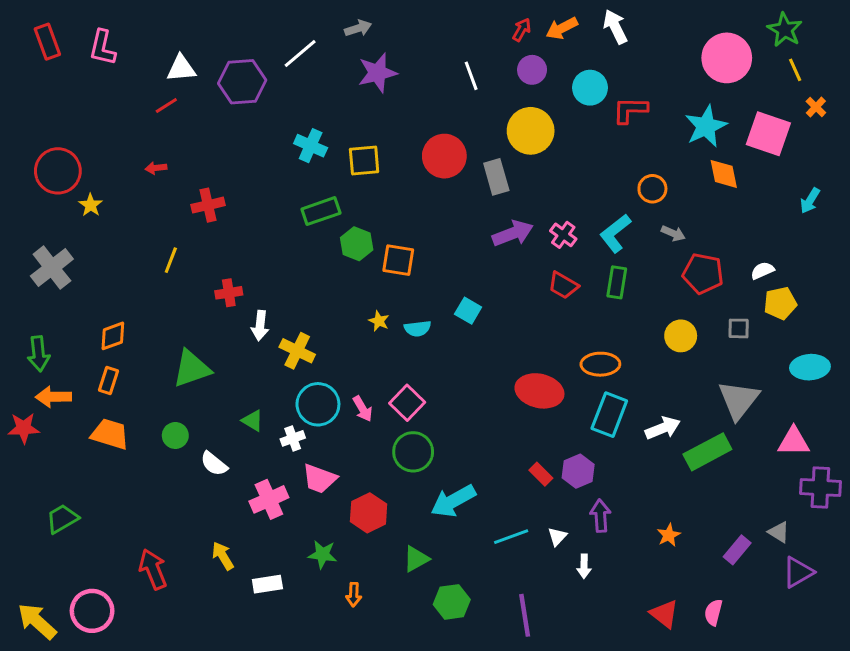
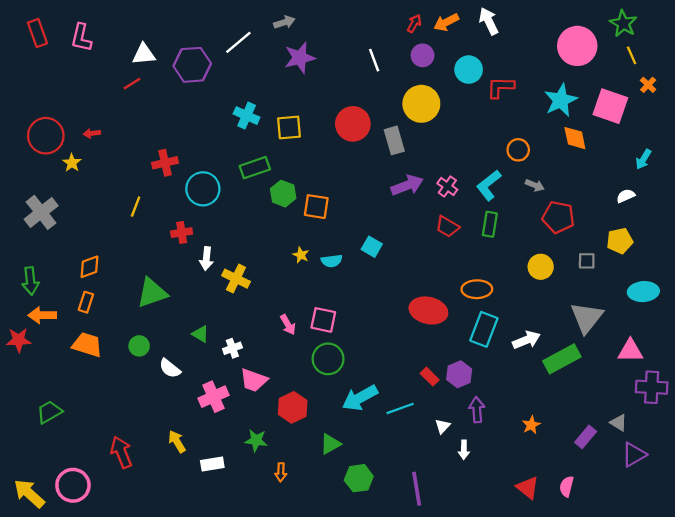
red arrow: (156, 168) -> (92, 133), moved
white semicircle: (762, 271) -> (626, 196), moved
pink square: (407, 403) -> (323, 320), turned -32
cyan circle: (318, 404) -> (203, 189), moved
cyan line: (511, 537) -> (400, 408), moved

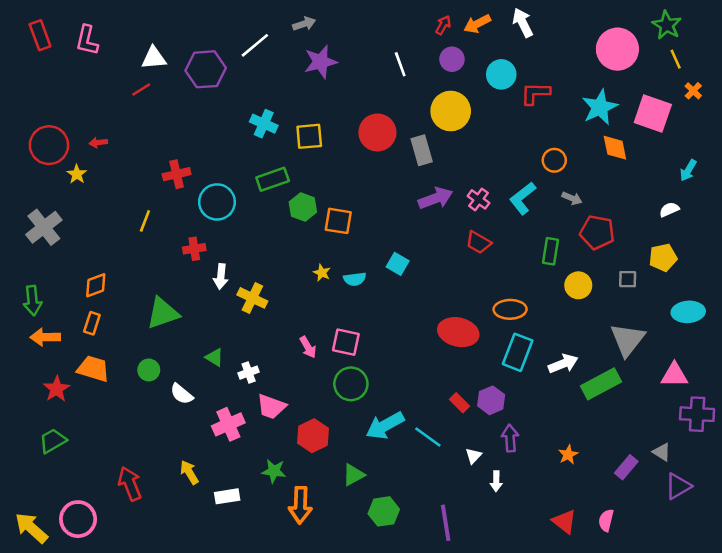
green rectangle: (490, 224) -> (550, 251), moved
red star: (19, 340) -> (57, 389), moved, turned -30
cyan line: (400, 408) -> (428, 437), turned 56
orange arrow: (281, 472) -> (300, 505), size x1.8

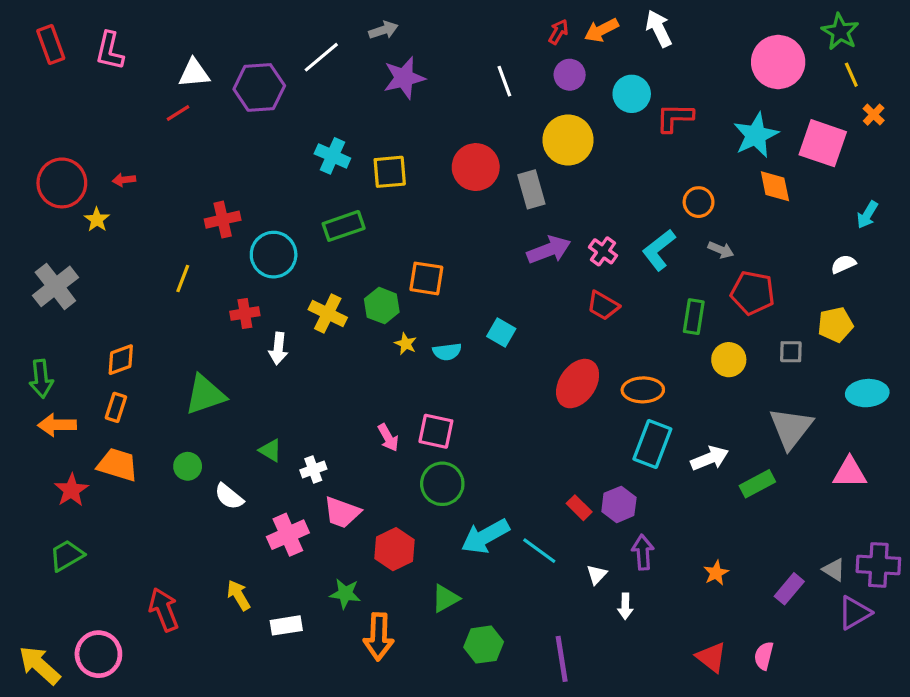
green hexagon: (303, 207) -> (382, 306), moved
yellow cross: (252, 298) -> (328, 313), moved
red ellipse: (458, 332) -> (578, 384), moved, turned -69
green rectangle: (601, 384) -> (757, 484), size x0.7
purple cross: (697, 414) -> (878, 565), moved

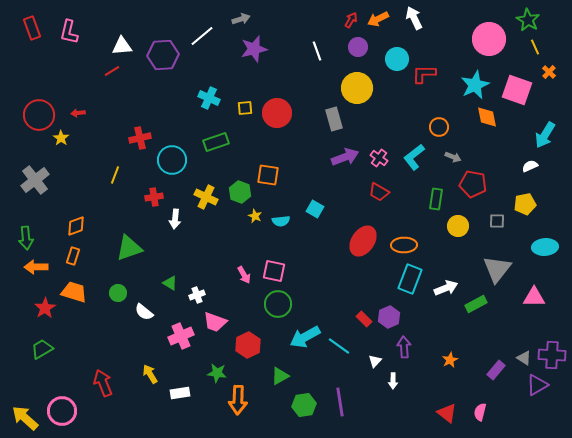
red circle: (476, 167) -> (277, 113), moved
yellow square: (390, 172) -> (245, 108), size x0.7
cyan arrow: (867, 215) -> (545, 135), size x1.5
purple line: (562, 659) -> (340, 402), moved

